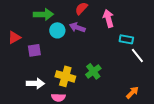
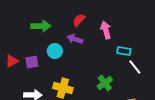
cyan circle: (57, 30) -> (55, 51), moved
red triangle: (14, 37) -> (12, 61), moved
green cross: (93, 71) -> (105, 83), moved

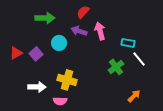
pink arrow: (106, 30) -> (100, 31), moved
purple square: (32, 62) -> (36, 54), turned -32
green cross: (105, 83) -> (116, 67), moved

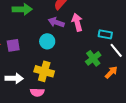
cyan circle: (59, 43) -> (47, 41), moved
purple square: (36, 54) -> (13, 45), turned 32
orange arrow: (134, 96) -> (111, 72), moved

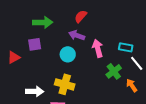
pink arrow: (77, 22) -> (98, 48), moved
purple square: (13, 45) -> (35, 44), moved
orange arrow: (111, 72) -> (132, 85), turned -80

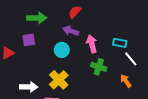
green cross: (114, 71) -> (99, 67), moved, turned -35
yellow cross: (65, 84) -> (59, 80), turned 30

